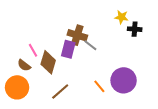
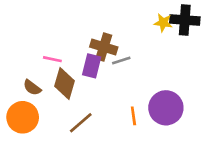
black cross: (135, 29) -> (185, 20), moved, size x1.5
gray line: (90, 45) -> (121, 61), turned -56
pink line: (33, 50) -> (52, 59), moved, turned -48
orange line: (99, 86) -> (133, 116), turned 32

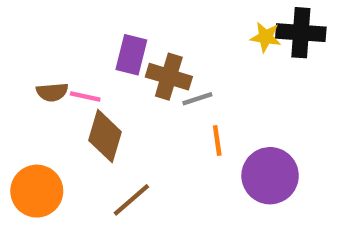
purple rectangle: (92, 66) -> (131, 55), moved
brown semicircle: (32, 88) -> (52, 92), moved, turned -42
orange line: (133, 116) -> (217, 140), moved

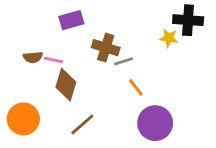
yellow star: (266, 37) -> (169, 38), moved
purple rectangle: (131, 55) -> (71, 20), moved, turned 60
orange line: (217, 140) -> (136, 87), turned -30
purple circle: (270, 176) -> (155, 123), moved

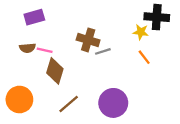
purple rectangle: (71, 20) -> (34, 17), moved
orange line: (136, 87) -> (144, 57), moved
purple circle: (155, 123) -> (113, 103), moved

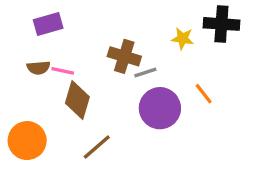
yellow star: (141, 32) -> (183, 39), moved
orange line: (144, 57) -> (204, 94), moved
purple circle: (113, 103) -> (160, 108), moved

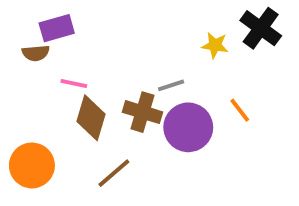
black cross: (221, 24) -> (261, 28), turned 32
brown cross: (124, 56) -> (142, 112), moved
brown semicircle: (38, 68) -> (36, 53), moved

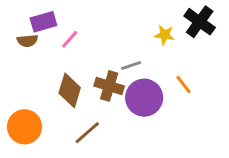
pink line: (74, 83) -> (70, 39), moved, turned -60

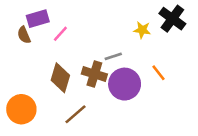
brown semicircle: (27, 41) -> (24, 35), turned 72

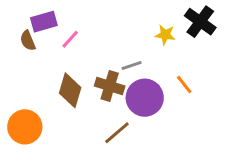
brown line: (75, 114) -> (117, 133), moved

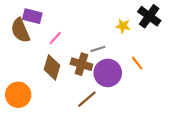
purple rectangle: (44, 22) -> (32, 16), turned 30
pink line: (70, 39) -> (55, 38), moved
brown semicircle: (28, 41) -> (20, 30), size x1.6

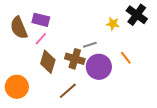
purple rectangle: (32, 16) -> (41, 20), moved
pink line: (55, 38) -> (41, 39), moved
brown line: (87, 99) -> (68, 91), moved

